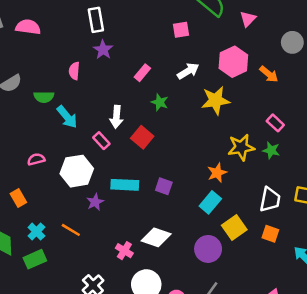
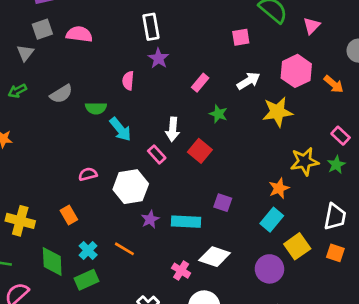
green star: (271, 150) -> (336, 165), turned 30
cyan rectangle: (125, 185) -> (186, 222), moved

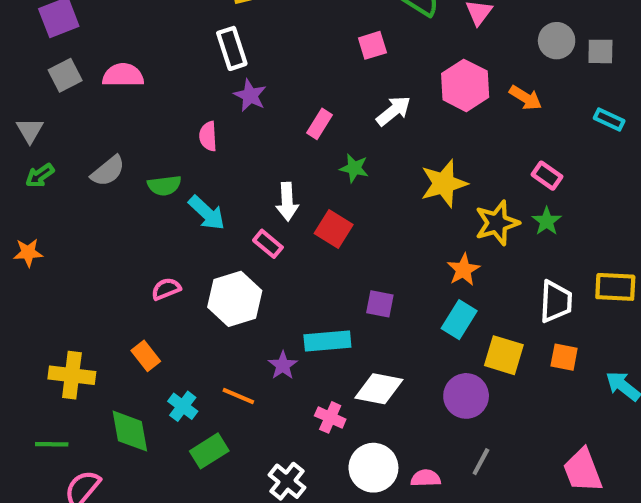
gray triangle: (25, 53) -> (30, 130), moved
yellow star: (277, 112) -> (444, 183), moved
purple star: (150, 219) -> (283, 365), moved
yellow square: (297, 246) -> (504, 355), turned -30
green rectangle: (86, 280) -> (209, 451), moved

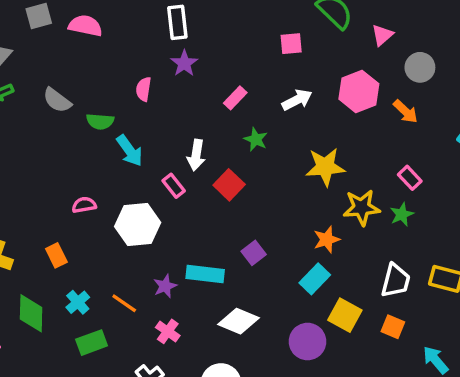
gray circle: (557, 41) -> (420, 67), moved
gray semicircle: (108, 171) -> (57, 100), turned 64
purple square: (380, 304) -> (254, 253), turned 30
pink cross: (330, 417) -> (168, 331), moved

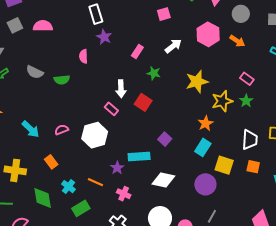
cyan arrow: (130, 151) -> (31, 129), moved

